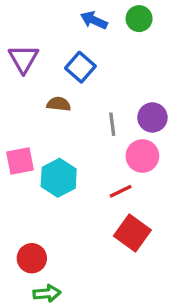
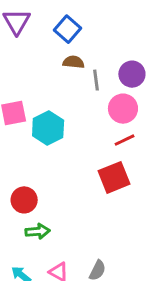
brown semicircle: (59, 104) -> (74, 62), moved
red line: (121, 191) -> (124, 140), moved
red square: (132, 233) -> (114, 177), turned 32

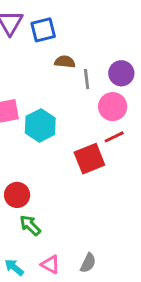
blue square: (68, 29) -> (43, 30), moved, turned 35
red square: (114, 177) -> (89, 159), moved
green arrow: (38, 231) -> (30, 225), turned -130

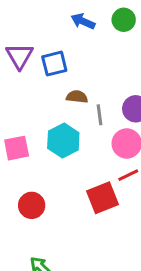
cyan hexagon: (40, 125) -> (63, 140), moved
red circle: (17, 195) -> (32, 205), moved

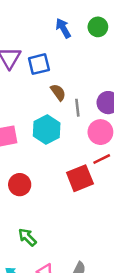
blue arrow: (83, 21) -> (63, 28), turned 36
brown semicircle: (77, 97) -> (58, 92), turned 48

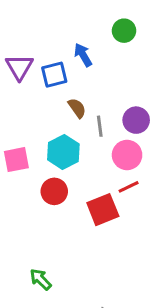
blue arrow: (63, 28) -> (83, 55), moved
red circle: (20, 185) -> (54, 191), moved

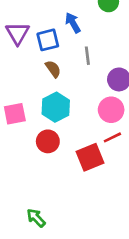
brown semicircle: (77, 108) -> (53, 69), moved
gray line: (100, 126) -> (87, 56), moved

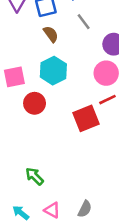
gray line: (87, 56) -> (84, 22), turned -30
red circle: (48, 141) -> (35, 103), moved

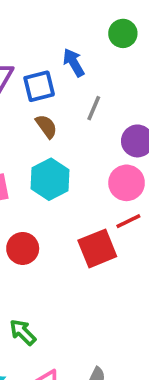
gray line: (84, 22) -> (94, 108), turned 60
red circle: (35, 103) -> (23, 248), moved

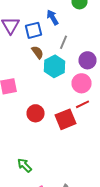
cyan hexagon: (50, 179) -> (54, 66), moved
red circle: (23, 248) -> (36, 113), moved

